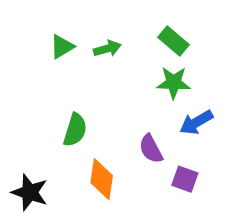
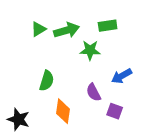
green rectangle: (174, 41) -> (108, 26), turned -48
green arrow: (107, 49) -> (67, 30), size x1.5
green star: (174, 83) -> (90, 50), moved

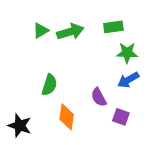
green star: (90, 50) -> (127, 53), moved

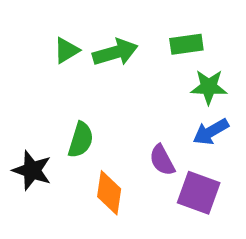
purple square: (121, 117) -> (199, 193), size x1.5
black star: (20, 126) -> (32, 170), moved

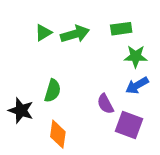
orange diamond: (109, 193) -> (58, 134), moved

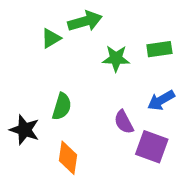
green rectangle: (121, 29) -> (159, 49), moved
green arrow: (75, 34) -> (85, 21), moved
green star: (136, 56) -> (116, 58), moved

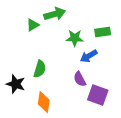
blue arrow: (161, 100) -> (89, 56), moved

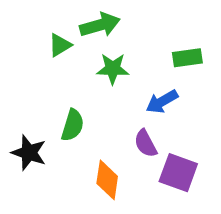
green star: (75, 38) -> (113, 69), moved
orange diamond: (44, 102) -> (107, 180), moved

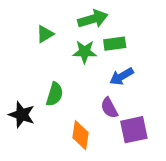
green arrow: (100, 25) -> (93, 19), moved
green rectangle: (187, 58) -> (115, 44), moved
purple square: (178, 173) -> (134, 130), turned -32

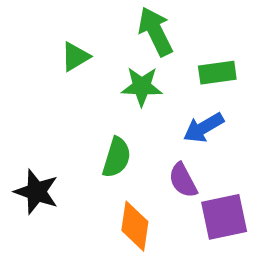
green arrow: (93, 19) -> (155, 31), turned -100
green rectangle: (115, 44) -> (217, 73), moved
green semicircle: (55, 94) -> (117, 157), moved

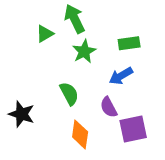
green arrow: (155, 31) -> (75, 19), moved
green star: (142, 86) -> (84, 51), turned -30
green semicircle: (117, 157) -> (69, 94), turned -45

